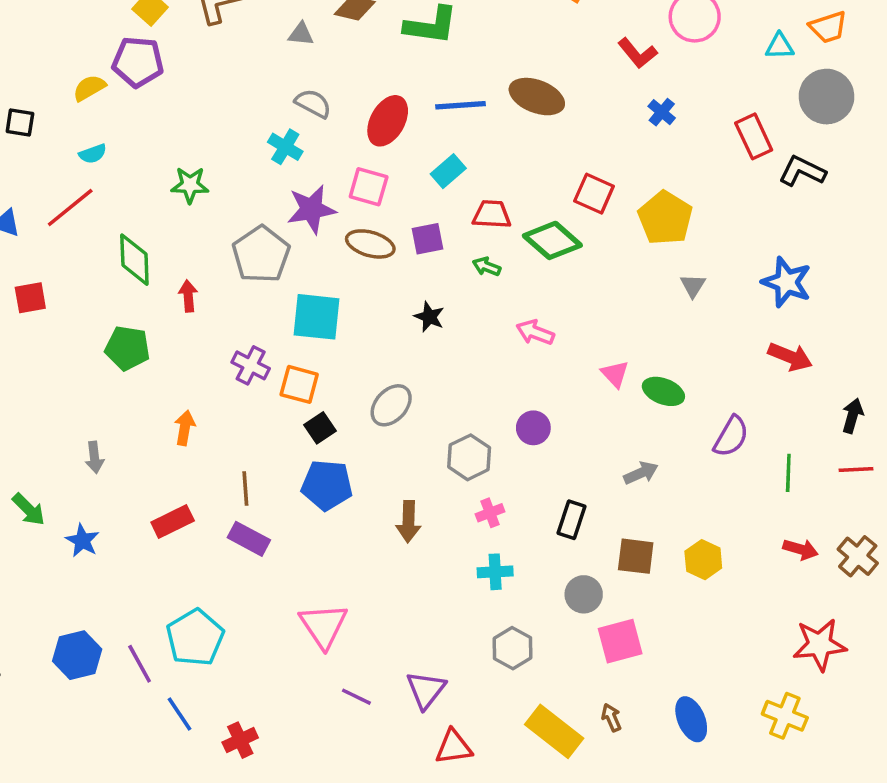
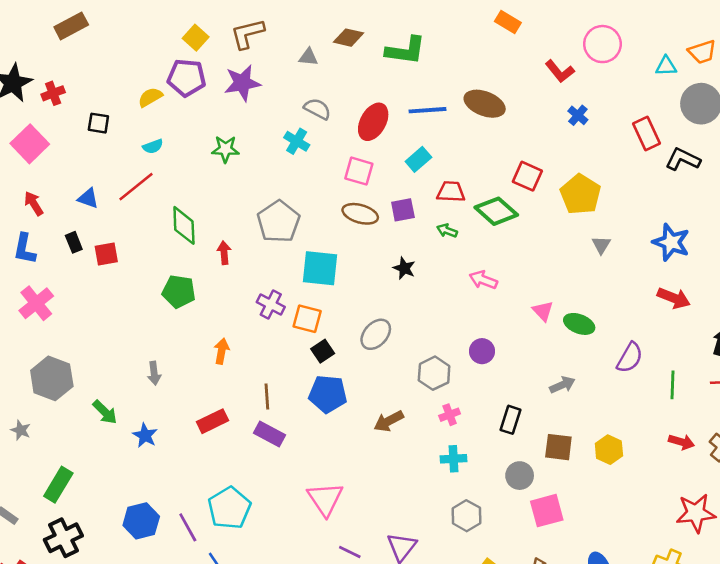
green star: (190, 185) -> (225, 149), moved
purple star: (311, 209) -> (242, 83), moved
brown arrow: (408, 521) -> (389, 421), turned 60

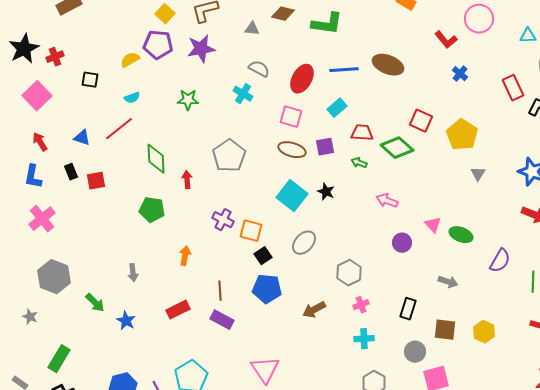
cyan square: (320, 268) -> (292, 196), moved, turned 32
purple circle: (482, 351) -> (402, 243), moved
gray arrow: (562, 385) -> (448, 282), turned 42

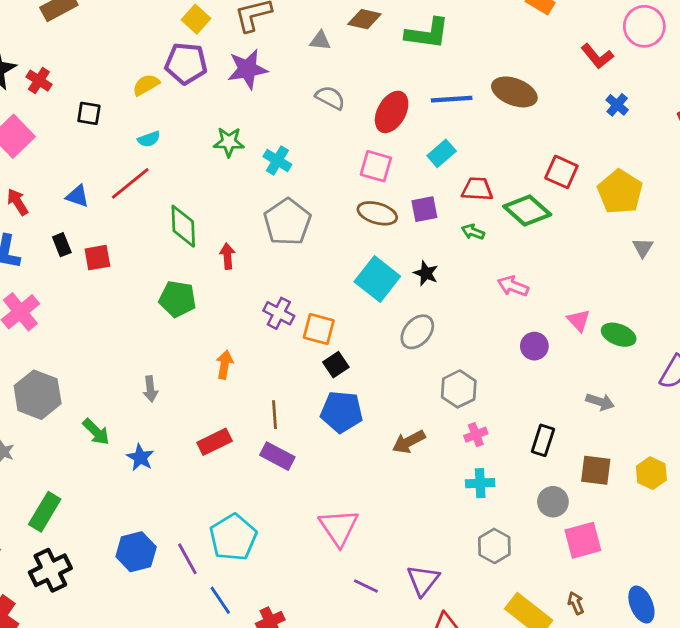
red cross: (55, 57) -> (39, 81), turned -36
cyan cross: (243, 94) -> (277, 160), moved
gray ellipse: (304, 243) -> (417, 332), moved

